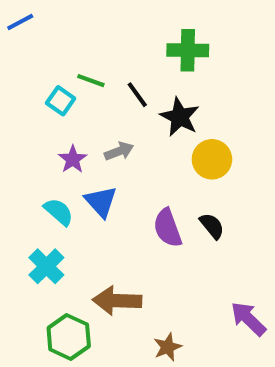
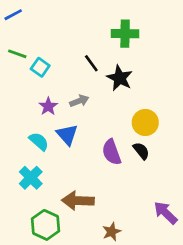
green line: (91, 81) -> (17, 54), moved
yellow circle: (212, 159) -> (145, 122), moved

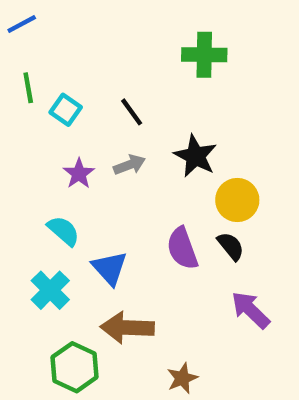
green line: (17, 54) -> (28, 88), turned 60
black line: (91, 63) -> (132, 112), moved
black star: (120, 78) -> (195, 156), moved
blue triangle: (67, 135) -> (110, 268), moved
purple arrow: (165, 213) -> (250, 310), moved

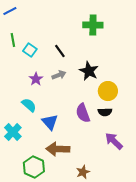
black semicircle: (231, 246) -> (105, 112), turned 128
cyan cross: (50, 290) -> (13, 132), moved

